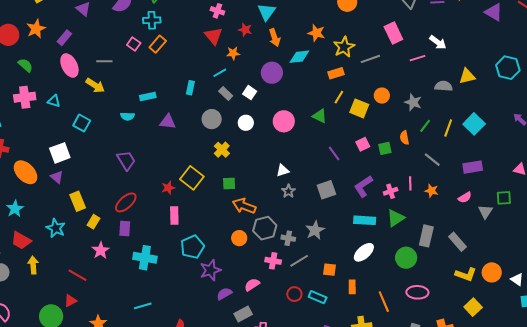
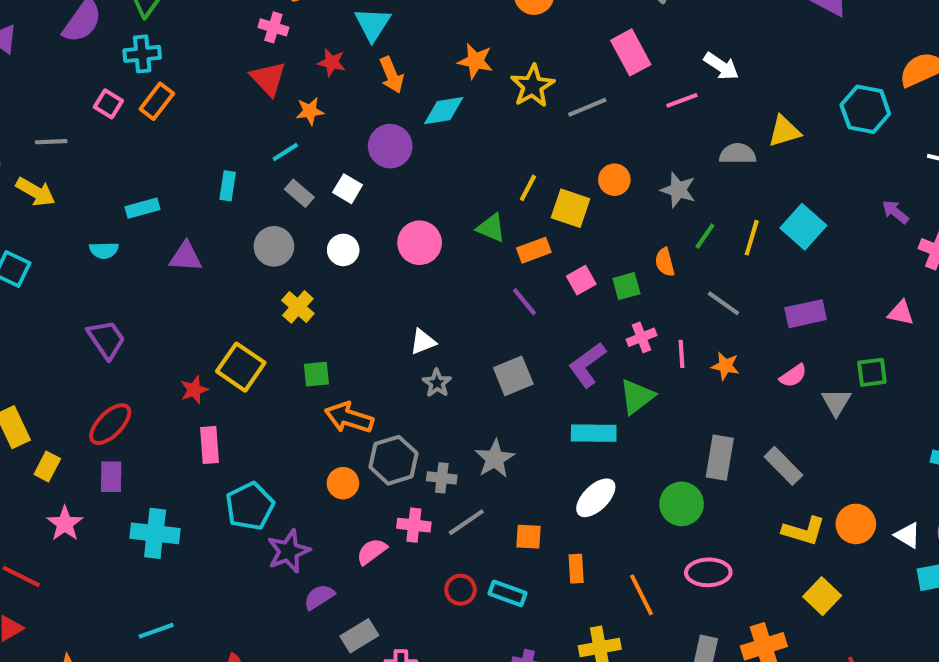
orange rectangle: (336, 73) -> (534, 250), moved
pink cross: (391, 191) -> (641, 337), moved
green triangle: (396, 218) -> (637, 397), moved
pink semicircle: (252, 285) -> (372, 551), moved

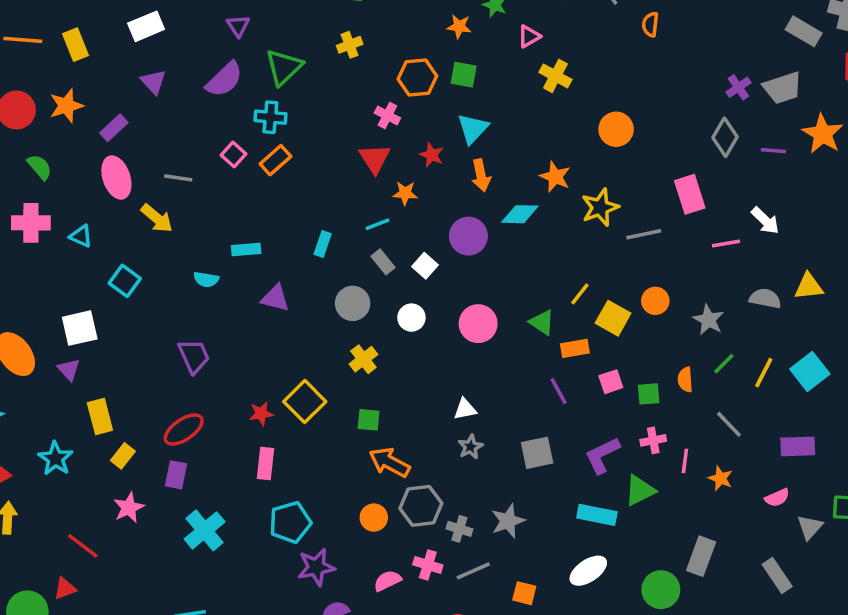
gray rectangle: (783, 466) -> (777, 575), moved
cyan cross: (155, 533) -> (205, 530), turned 33

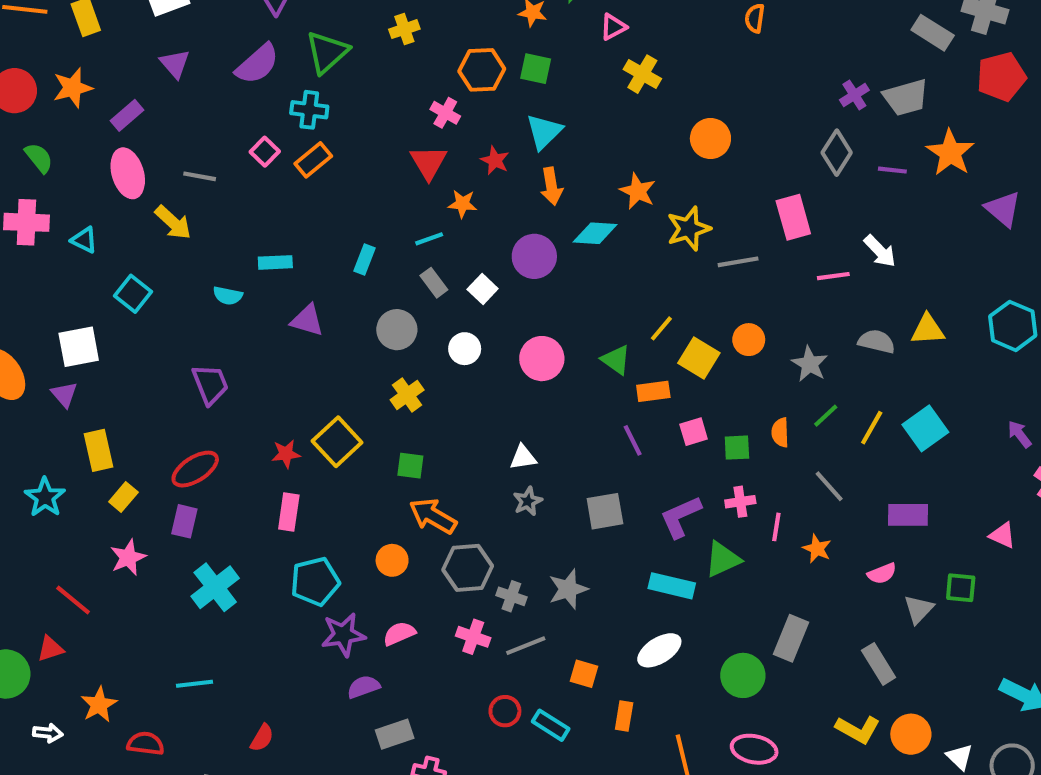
orange circle: (374, 518) -> (392, 560), moved
pink semicircle: (387, 581) -> (399, 634), moved

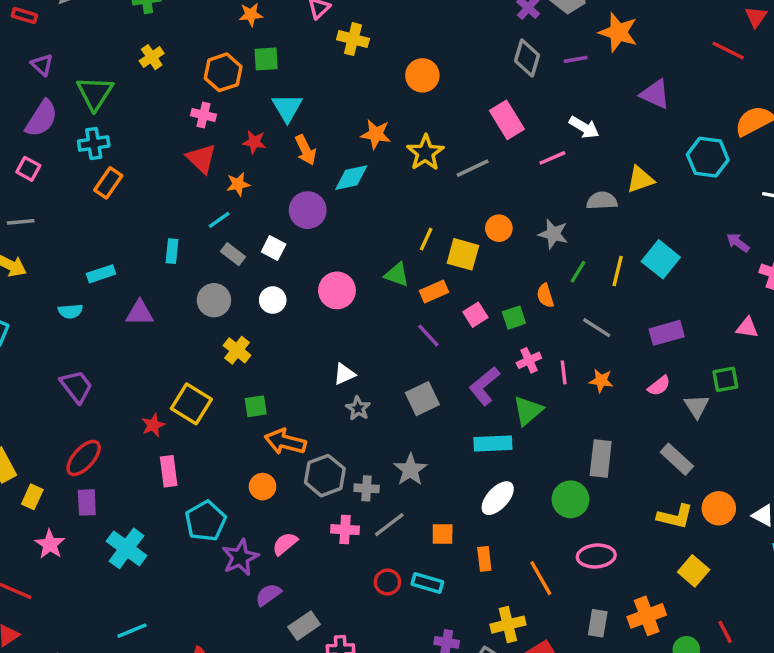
pink square: (265, 152) -> (28, 169), moved
purple triangle: (1003, 209) -> (655, 94), moved

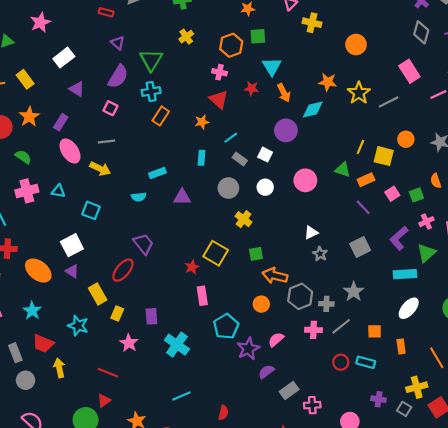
orange star: (238, 184) -> (202, 122), moved
red ellipse: (84, 458) -> (123, 270), moved

